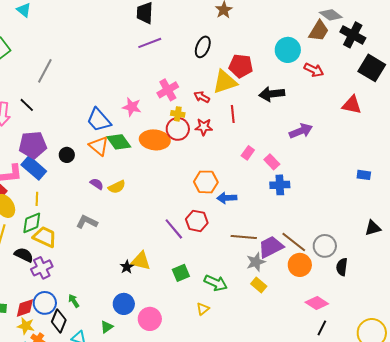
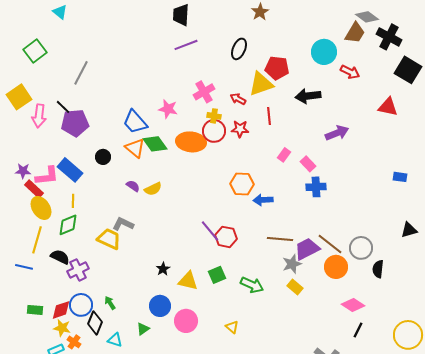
purple pentagon: (33, 145) -> (75, 123), moved
red hexagon: (197, 221) -> (226, 237), moved
yellow trapezoid: (45, 237) -> (109, 239), moved
yellow triangle: (141, 261) -> (188, 281), moved
yellow triangle: (203, 309) -> (232, 327), moved, turned -40

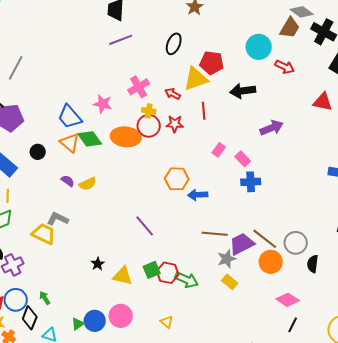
red hexagon: (226, 237) -> (168, 273), moved
blue circle: (160, 306) -> (95, 321), moved

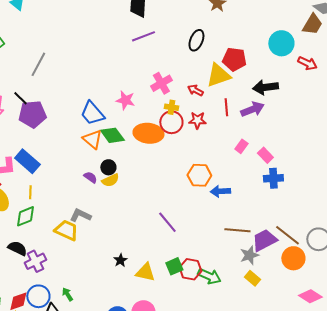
purple arrow: (272, 128) -> (252, 109), moved
black circle: (38, 152) -> (108, 167), moved

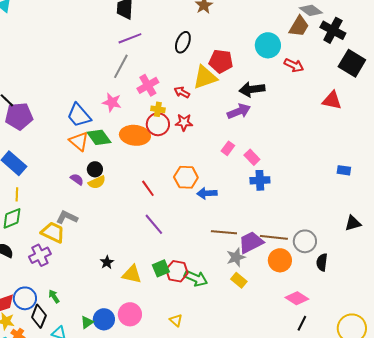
gray line: (38, 64) -> (121, 66), moved
red line: (226, 107) -> (148, 188), moved, turned -30
brown line: (287, 235) -> (274, 237), turned -32
purple cross: (35, 261) -> (40, 255), moved

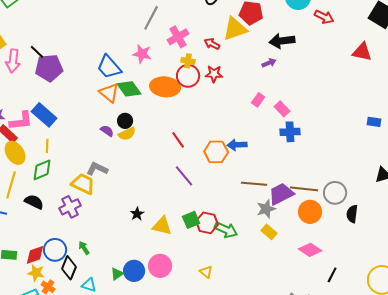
purple arrow: (239, 111) -> (269, 63), size x0.6
orange hexagon: (186, 177) -> (216, 152), moved
pink diamond: (297, 298) -> (310, 250), moved

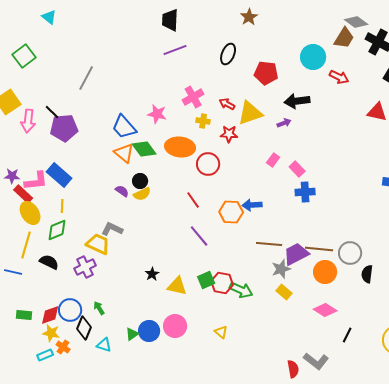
gray line: (151, 18) -> (86, 78), moved
yellow triangle: (235, 29) -> (250, 113), moved
red circle: (188, 76) -> (208, 164), moved

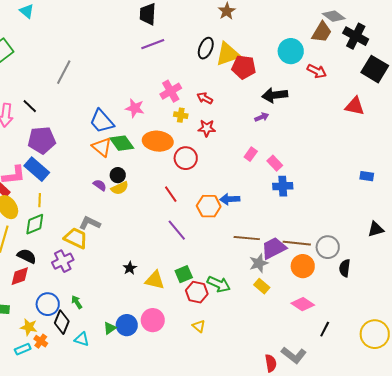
yellow triangle: (250, 113) -> (228, 54), moved
purple pentagon: (64, 128) -> (42, 140), moved
red hexagon: (222, 283) -> (197, 292), moved
red diamond: (50, 315) -> (20, 276), moved

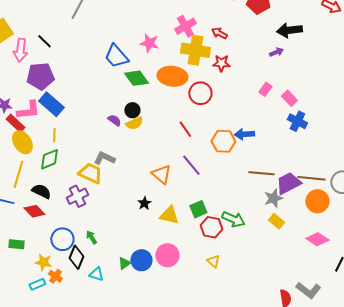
yellow cross: (181, 115) -> (195, 50), size x2.0
purple pentagon: (42, 140) -> (40, 76), moved
orange triangle: (102, 147) -> (161, 174), moved
blue cross: (283, 186) -> (297, 121), turned 30
red diamond: (20, 276) -> (34, 211), turned 65

